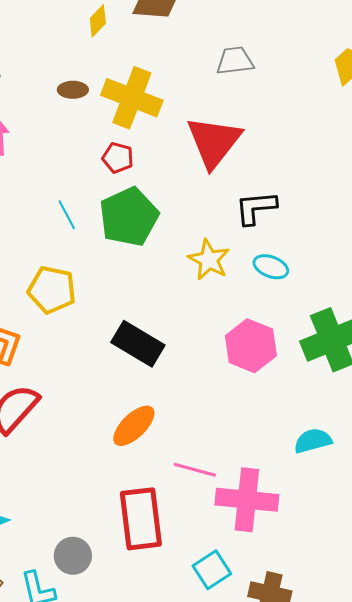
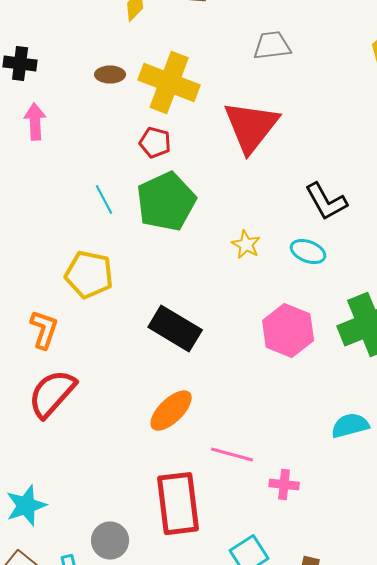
black L-shape: (256, 208) -> (326, 202), moved, turned -114
yellow star: (209, 260) -> (246, 245), size x0.7
pink cross: (247, 500) -> (284, 485), size x0.5

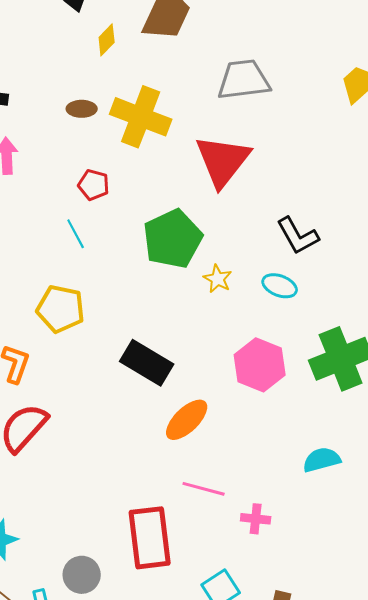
gray trapezoid: (272, 46) -> (244, 80), size x1.4
red pentagon: (155, 143) -> (94, 185), moved
green pentagon: (166, 202) -> (173, 239), moved
orange ellipse: (171, 411) -> (187, 420), moved

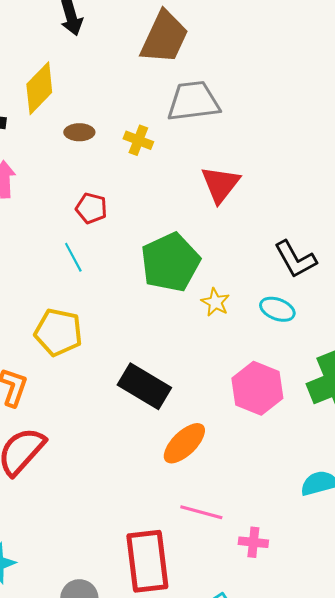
yellow diamond: (107, 40) -> (39, 88), moved, size x1.6
gray trapezoid: (244, 80) -> (193, 101), moved
yellow cross: (141, 117) -> (138, 140), size x0.5
red triangle: (223, 161) -> (220, 184), size x0.7

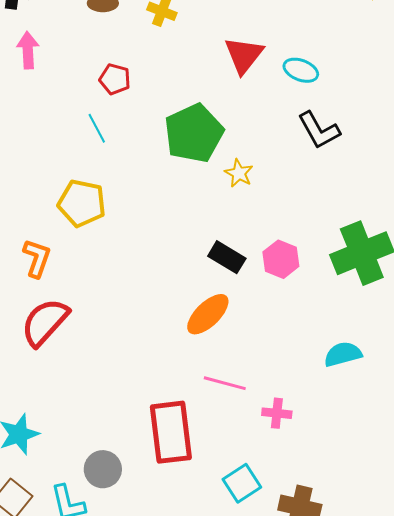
cyan ellipse: (277, 309) -> (301, 70), moved
black rectangle: (144, 386) -> (227, 257), moved, size x0.7
pink hexagon: (257, 388) -> (281, 259), size x0.7

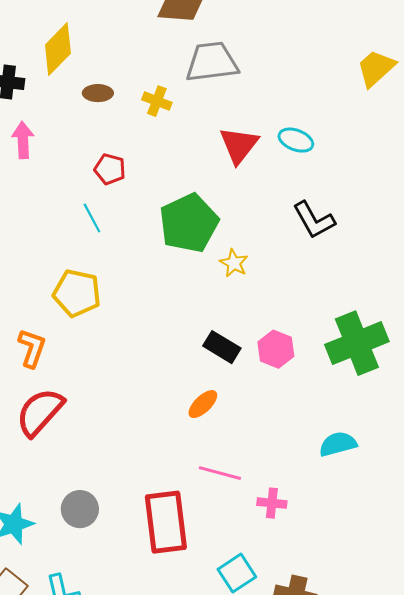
cyan ellipse: (301, 70) -> (296, 140), moved
orange ellipse: (208, 314) -> (203, 404), size x0.7
gray circle: (103, 469) -> (80, 509), moved

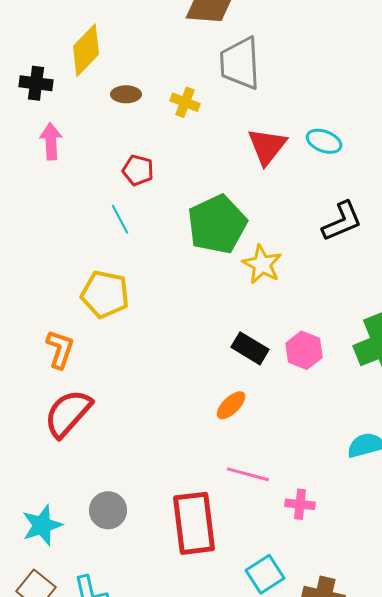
gray trapezoid: (212, 62) -> (240, 63), turned -86
black L-shape: (314, 220) -> (342, 221), turned -84
yellow star: (234, 263) -> (262, 264), size x1.4

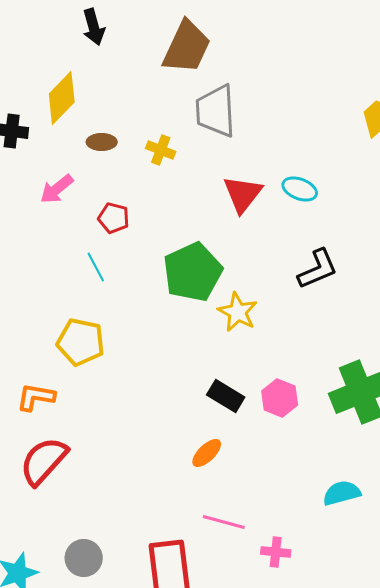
pink arrow: (51, 141) -> (57, 189), moved, turned -126
orange L-shape: (60, 349) -> (36, 397), turned -99

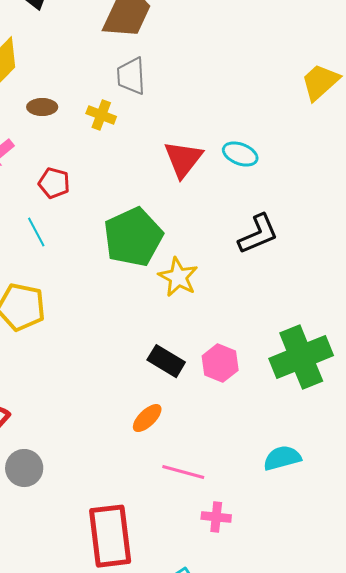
gray trapezoid: (216, 111) -> (131, 76), moved, size x0.7
pink line: (224, 522) -> (183, 472), moved
gray circle: (84, 558) -> (24, 468), moved

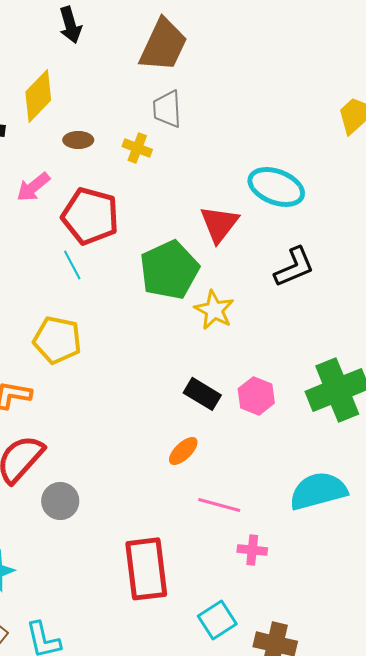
cyan ellipse: (240, 154) -> (276, 187), size x1.6
red triangle: (183, 159) -> (219, 224), moved
red pentagon: (54, 183) -> (90, 216), size x1.8
cyan semicircle: (282, 458) -> (318, 491), size x1.5

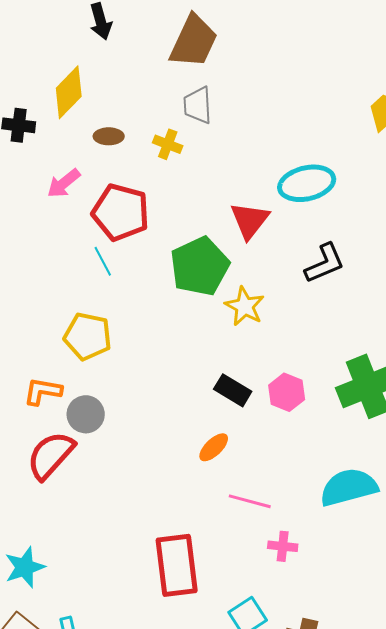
cyan ellipse: (276, 187) -> (307, 183), turned -34
gray circle: (60, 501) -> (86, 414), moved

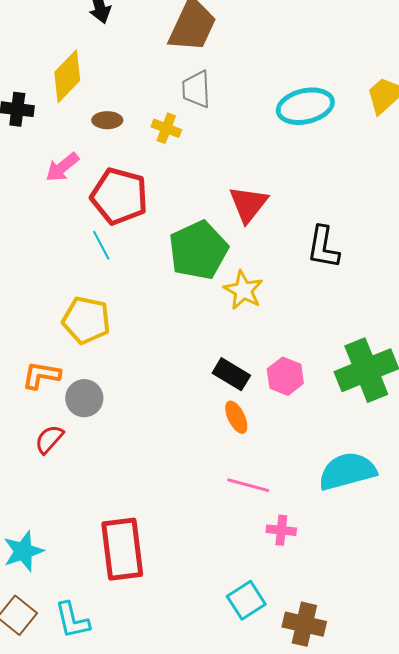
cyan ellipse: (307, 183) -> (305, 106), moved
black L-shape: (325, 263) -> (323, 247), turned 123
orange ellipse: (214, 447) -> (236, 417), moved, turned -72
red semicircle: (51, 455) -> (49, 439), size x0.6
red rectangle: (177, 565) -> (122, 549), moved

